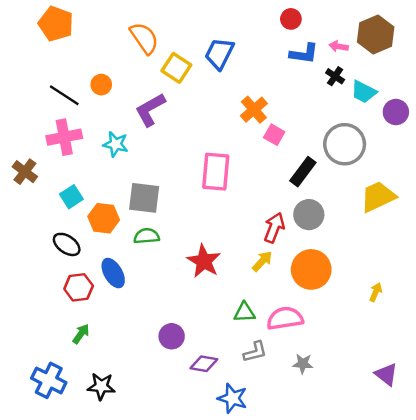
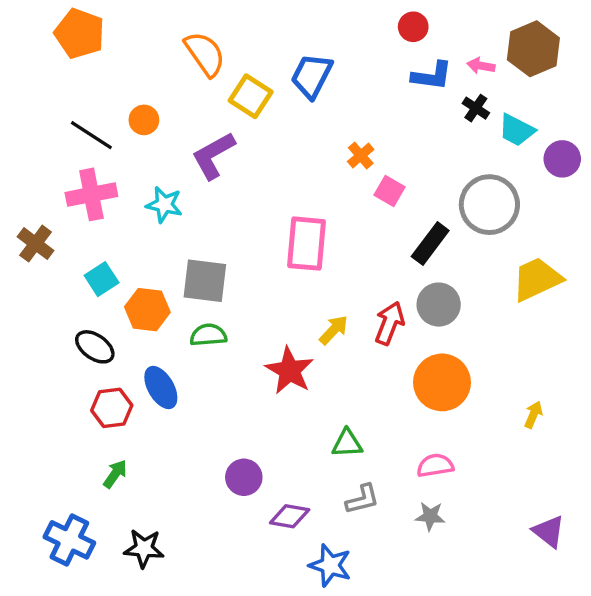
orange cross: (254, 110) -> (361, 155), size x0.7
yellow arrow: (262, 261) -> (334, 330), moved
pink semicircle: (285, 318) -> (435, 465), moved, size x0.7

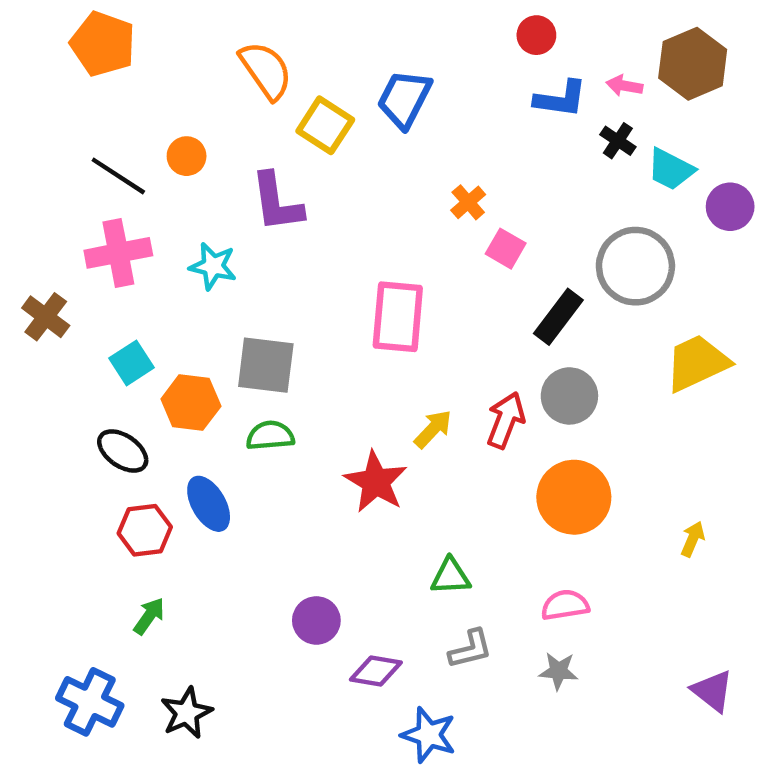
purple L-shape: (213, 155) -> (277, 202), turned -69
black star: (144, 548) -> (187, 713), turned -30

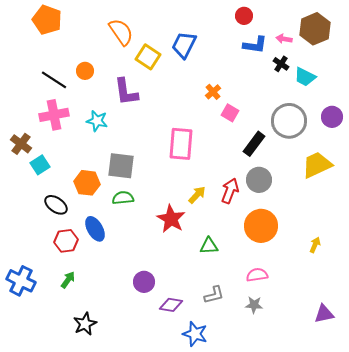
purple circle: (730, 207) -> (332, 117), moved
cyan square: (132, 363) -> (40, 165), moved
green triangle: (451, 576) -> (209, 246), moved
purple triangle: (712, 691) -> (324, 314), turned -50
blue cross: (90, 702) -> (21, 281), moved

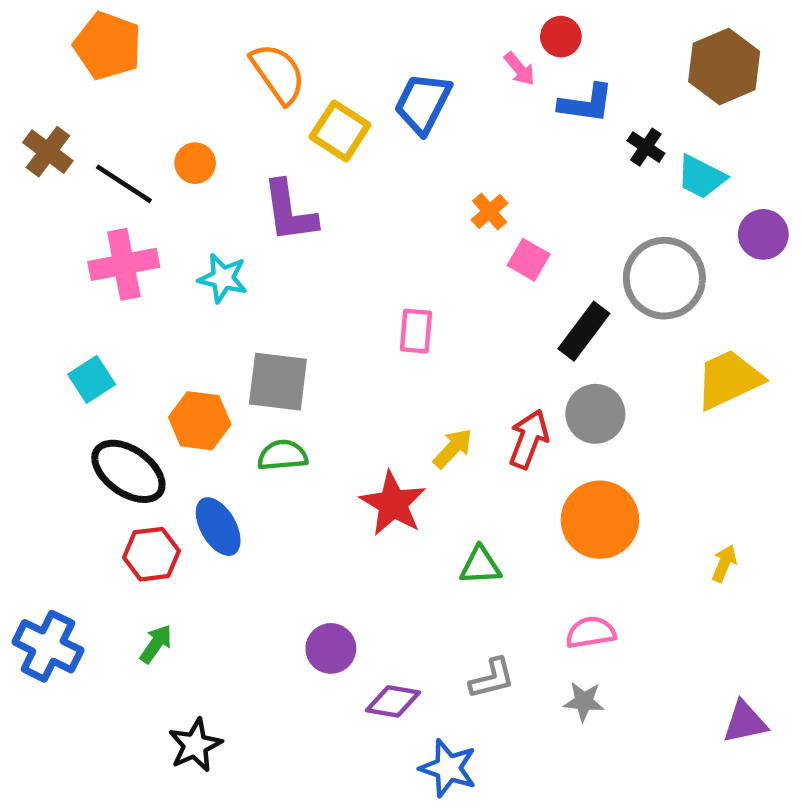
pink arrow: (284, 39) -> (519, 69), moved, turned -140
purple circle: (332, 117) -> (763, 234), moved
brown cross: (21, 144) -> (48, 152), moved
pink rectangle: (181, 144) -> (416, 331), size x0.6
black ellipse: (56, 205) -> (128, 471), size x1.4

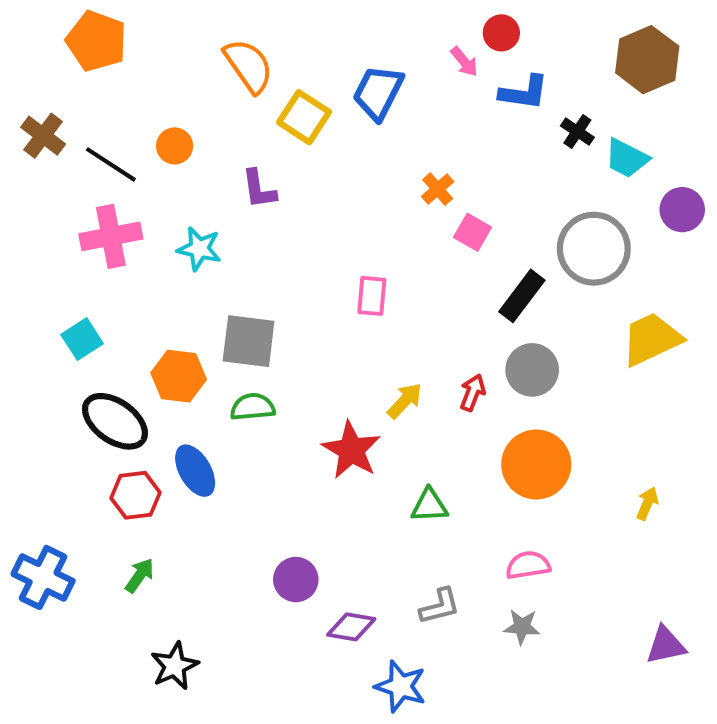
purple L-shape: (289, 211) -> (259, 189), size x0.7
red arrow: (529, 439) -> (473, 393), size x0.7

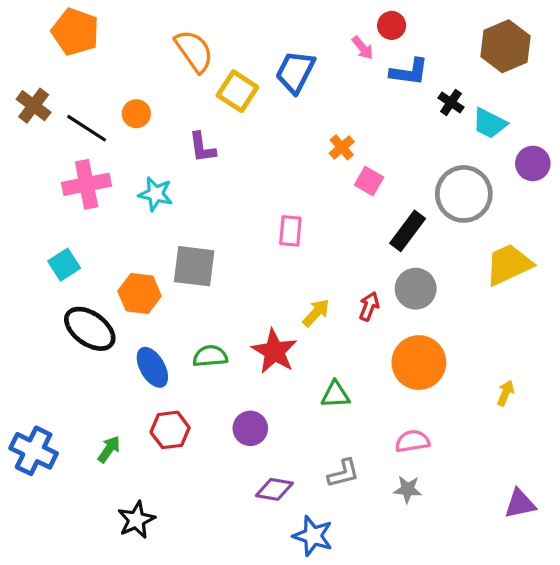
green semicircle: (253, 407) -> (210, 356), moved
red hexagon: (136, 495) -> (170, 430), moved
purple circle: (296, 580) -> (250, 428), moved

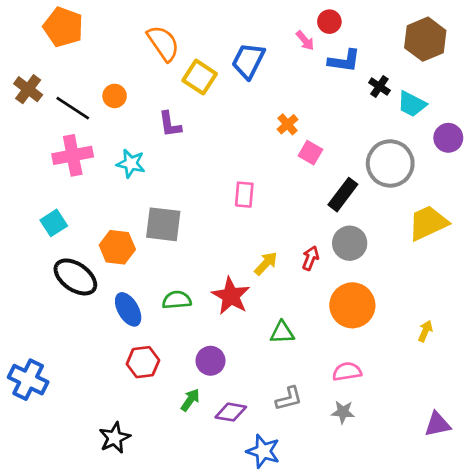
green arrow: (109, 449) -> (190, 400), moved

